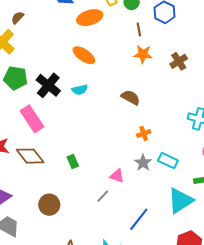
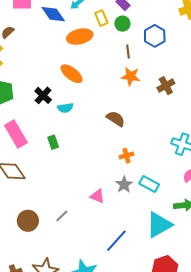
black cross: (48, 85) -> (43, 95), moved, size x0.7
green rectangle: (73, 162) -> (53, 142), moved
gray line: (103, 196) -> (62, 216), moved

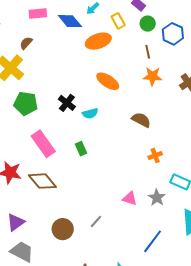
green circle: (122, 24) -> (148, 24), moved
orange ellipse: (72, 74) -> (108, 81), moved
gray star: (124, 185) -> (157, 198), moved

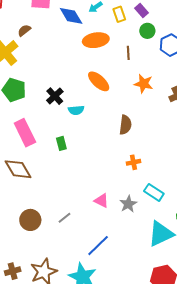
yellow rectangle: (118, 21) -> (119, 14), moved
brown line: (148, 52) -> (128, 53), moved
brown semicircle: (141, 120) -> (125, 125), turned 60
blue line: (153, 241) -> (98, 246), moved

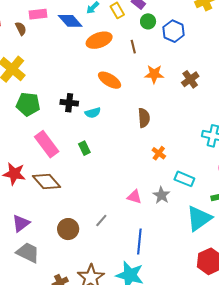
brown semicircle: (24, 30) -> (21, 29), moved, turned 112
black cross: (55, 96) -> (69, 103), turned -30
orange cross: (133, 162) -> (159, 153), turned -32
blue line: (98, 246) -> (139, 242), turned -30

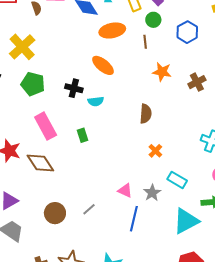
green circle: (148, 21) -> (153, 20), moved
orange ellipse: (110, 80) -> (103, 65), moved
blue line: (139, 242) -> (134, 219), moved

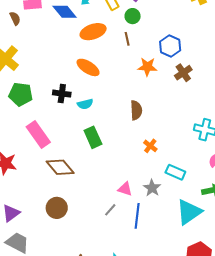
blue hexagon: (187, 32) -> (170, 46), moved
green rectangle: (83, 135) -> (93, 137), moved, size x1.5
brown diamond: (40, 163) -> (60, 167), moved
gray line: (89, 209) -> (110, 210), moved
brown circle: (55, 213) -> (57, 208), moved

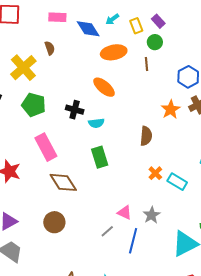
brown semicircle: (15, 18) -> (50, 48), moved
orange star: (147, 67) -> (171, 109), moved, turned 30
cyan rectangle: (175, 172) -> (177, 182), moved

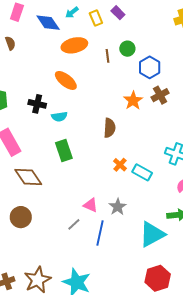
pink rectangle: (57, 17) -> (17, 12), turned -72
green circle: (155, 42) -> (127, 49), moved

